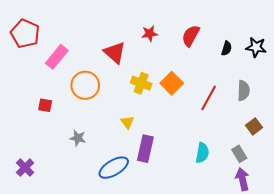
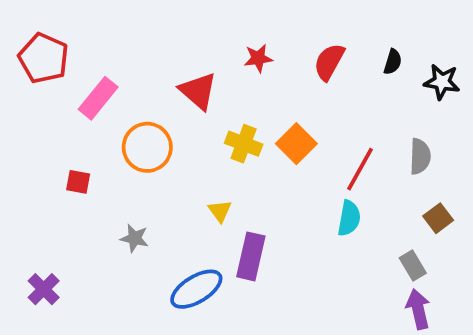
black semicircle: (227, 48) -> (393, 62), moved
cyan semicircle: (202, 153) -> (349, 218), moved

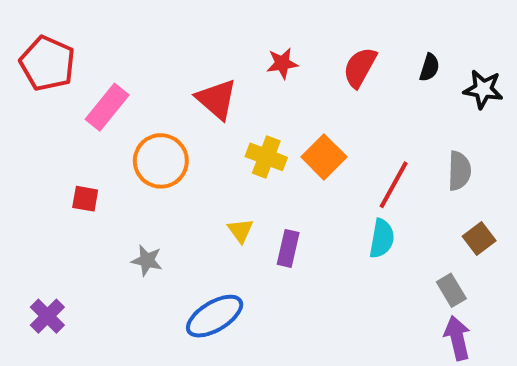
purple rectangle: (251, 256) -> (288, 248), moved, size x0.7

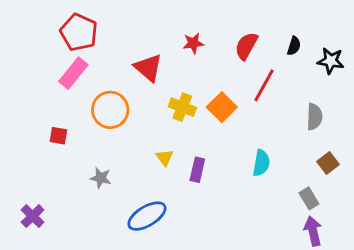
red pentagon: (47, 63) -> (79, 32), moved
red line: (394, 185) -> (264, 85), moved

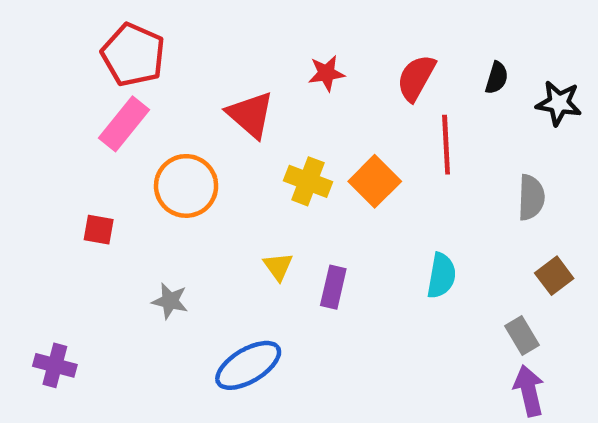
red line: (264, 85) -> (446, 145), turned -32
purple cross: (33, 216) -> (55, 365), turned -30

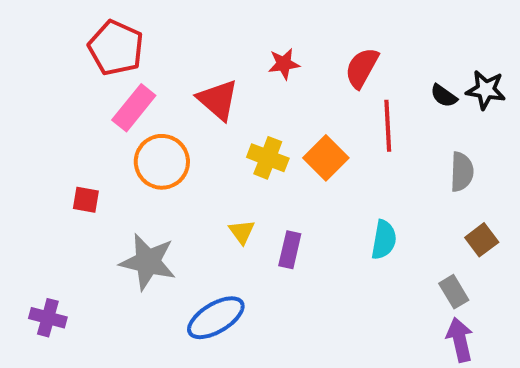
black semicircle: (497, 78) -> (444, 96), moved, turned 108
pink rectangle: (124, 124) -> (134, 108), moved
gray star: (170, 301) -> (148, 262), size x1.8

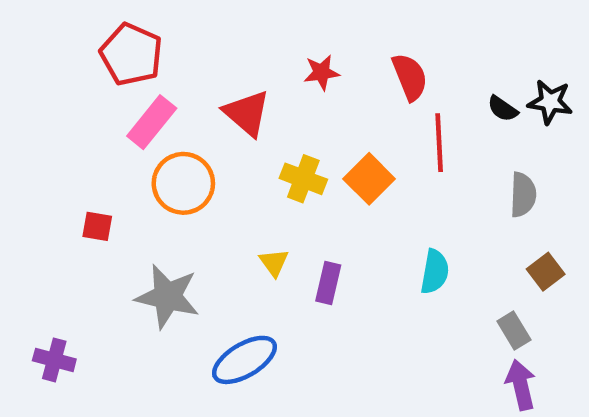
red semicircle: (362, 68) -> (410, 77), turned 129

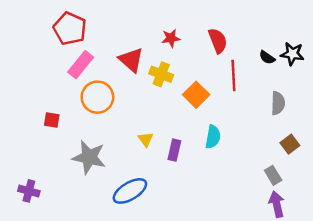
yellow cross: (303, 179) -> (161, 74), moved
cyan semicircle: (435, 272) -> (213, 137), moved

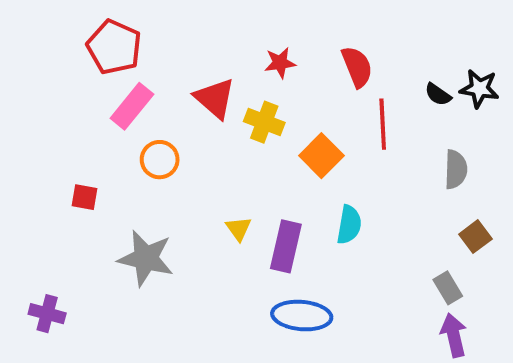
orange circle: (97, 97) -> (160, 160), size x0.7
purple rectangle: (174, 150) -> (286, 246), size x1.4
blue ellipse: (130, 191) -> (302, 316), moved, turned 36

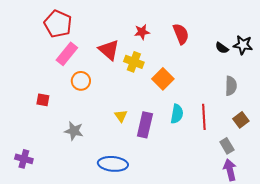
red line: (383, 124) -> (204, 117), moved
gray star: (146, 258) -> (74, 131), size x0.7
blue ellipse: (302, 316) -> (113, 164), moved

